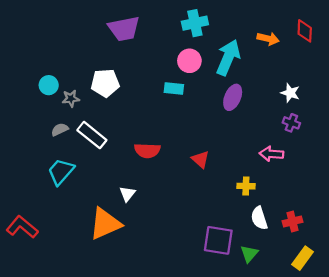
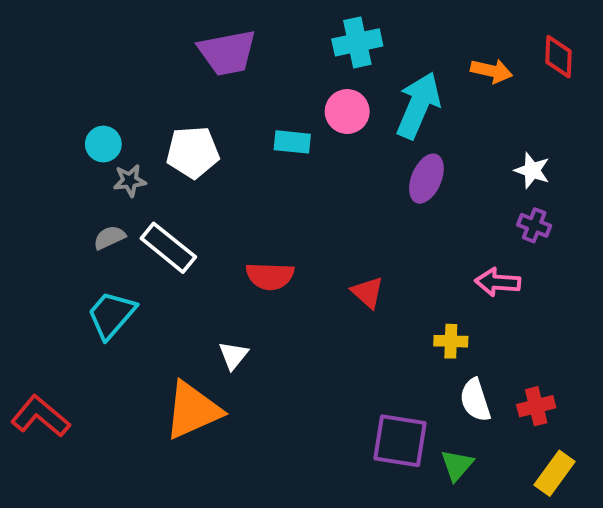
cyan circle: (49, 85) -> (103, 144), moved
cyan rectangle: (174, 88) -> (292, 142), moved

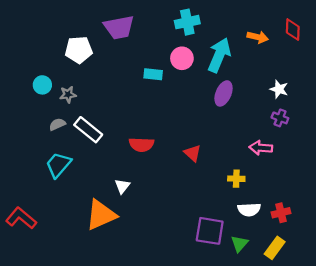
cyan circle: (103, 144) -> (42, 85), moved
white pentagon: (193, 152) -> (79, 50), moved
white semicircle: (475, 400) -> (249, 210), turned -75
yellow rectangle: (554, 473) -> (275, 248), moved

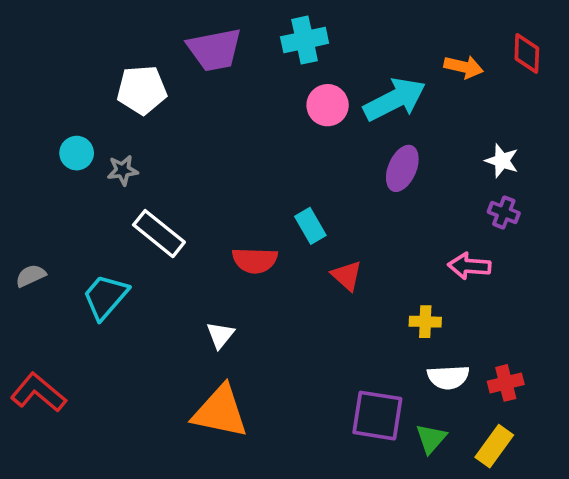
cyan cross: (187, 22) -> (305, 40), moved
cyan arrow: (219, 55) -> (395, 99), turned 40
cyan rectangle: (153, 74) -> (310, 226), moved, turned 54
gray semicircle: (57, 124) -> (31, 276), moved
orange triangle: (101, 215) -> (220, 412), moved, turned 36

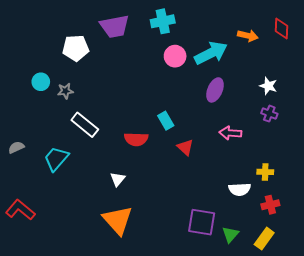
pink arrow: (469, 266) -> (230, 133), moved
yellow cross: (425, 322) -> (265, 172), moved
white semicircle: (448, 377) -> (240, 189), moved
orange triangle: (220, 412) -> (118, 220), turned 36

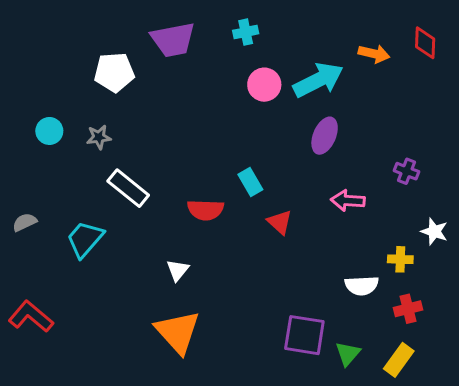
cyan cross: (163, 21) -> (246, 32), size x0.7
cyan circle: (41, 82) -> (49, 131), moved
white star: (268, 86) -> (434, 231), moved

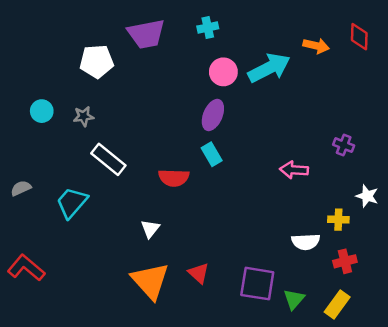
purple ellipse: (325, 136) -> (213, 115), moved
red triangle: (280, 222) -> (199, 273), moved

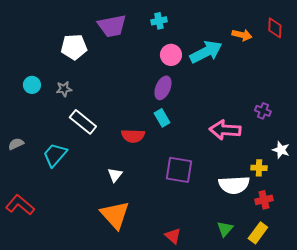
pink arrow: (294, 170) -> (225, 130), size x1.4
white semicircle: (306, 242) -> (234, 185), size x1.4
red triangle: (199, 273) -> (173, 236), moved
purple square: (257, 284) -> (179, 170), moved

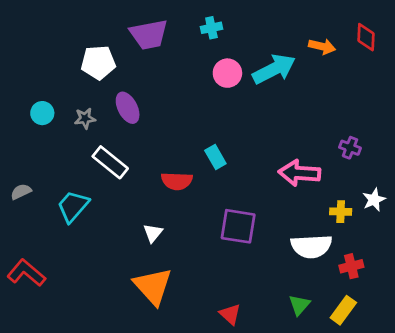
purple ellipse: (163, 88) -> (128, 108), moved, turned -50
white star: (281, 150) -> (374, 200), turned 30
yellow cross: (259, 168) -> (341, 212), moved

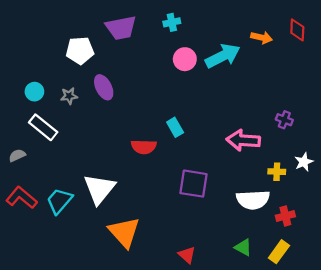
white rectangle: (110, 162) -> (43, 127), moved
cyan trapezoid: (73, 206) -> (59, 201), moved
white triangle: (153, 233) -> (99, 189), moved, size x2.0
red L-shape: (26, 273) -> (21, 198), moved
green triangle: (299, 305) -> (243, 247), turned -42

